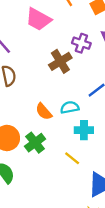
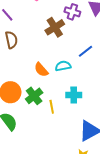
cyan cross: (84, 130) -> (74, 95), moved
yellow line: (72, 158) -> (52, 107), moved, turned 40

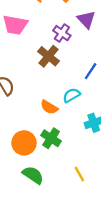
purple cross: (72, 12) -> (62, 33), turned 35
yellow line: (52, 107) -> (79, 174), moved

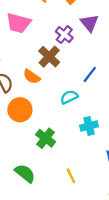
orange semicircle: (49, 107) -> (32, 77), moved
orange circle: (24, 143) -> (20, 110), moved

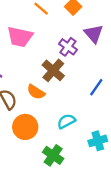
cyan semicircle: (69, 97) -> (66, 121), moved

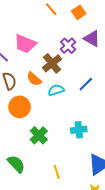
purple triangle: (94, 34) -> (92, 38), turned -30
pink trapezoid: (20, 37) -> (25, 44), moved
cyan semicircle: (66, 121) -> (56, 90), moved

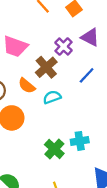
blue line: (86, 84) -> (87, 75), moved
green cross: (39, 135) -> (54, 149), moved

